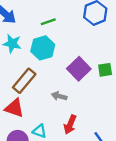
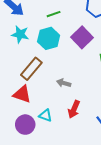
purple square: (79, 69) -> (82, 37), moved

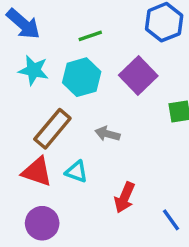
gray arrow: (64, 83) -> (107, 134), moved
cyan triangle: (45, 115) -> (76, 172), moved

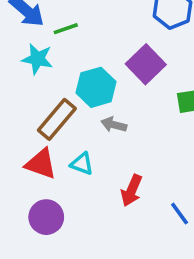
green line: (90, 36) -> (66, 29), moved
cyan hexagon: (82, 77) -> (96, 87), moved

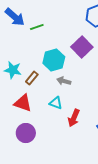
cyan star: (37, 59) -> (13, 70), moved
brown rectangle: (57, 119) -> (32, 78), size x0.6
cyan triangle: (82, 164) -> (56, 103), moved

